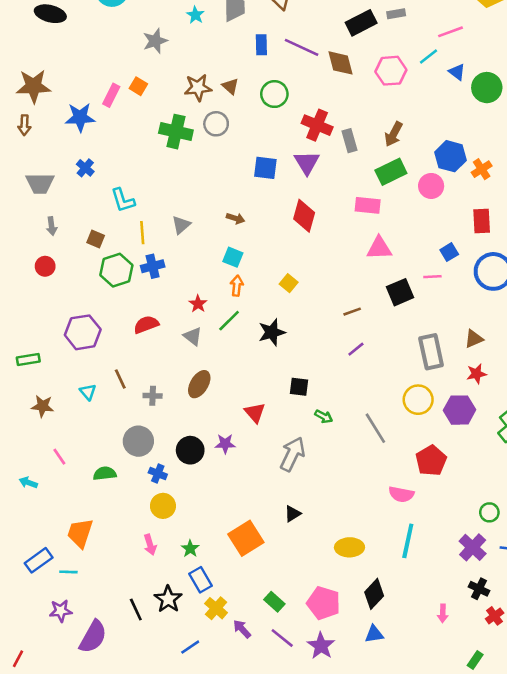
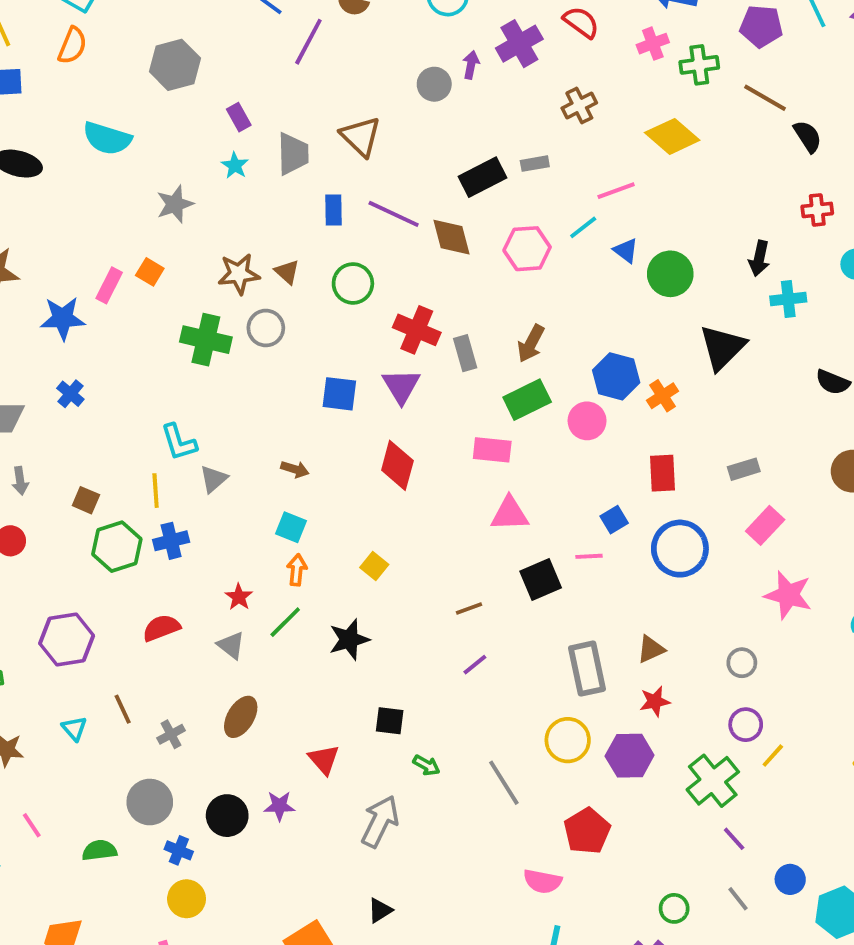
cyan L-shape: (123, 200) -> (179, 442), moved
gray cross: (153, 396) -> (171, 734), turned -30

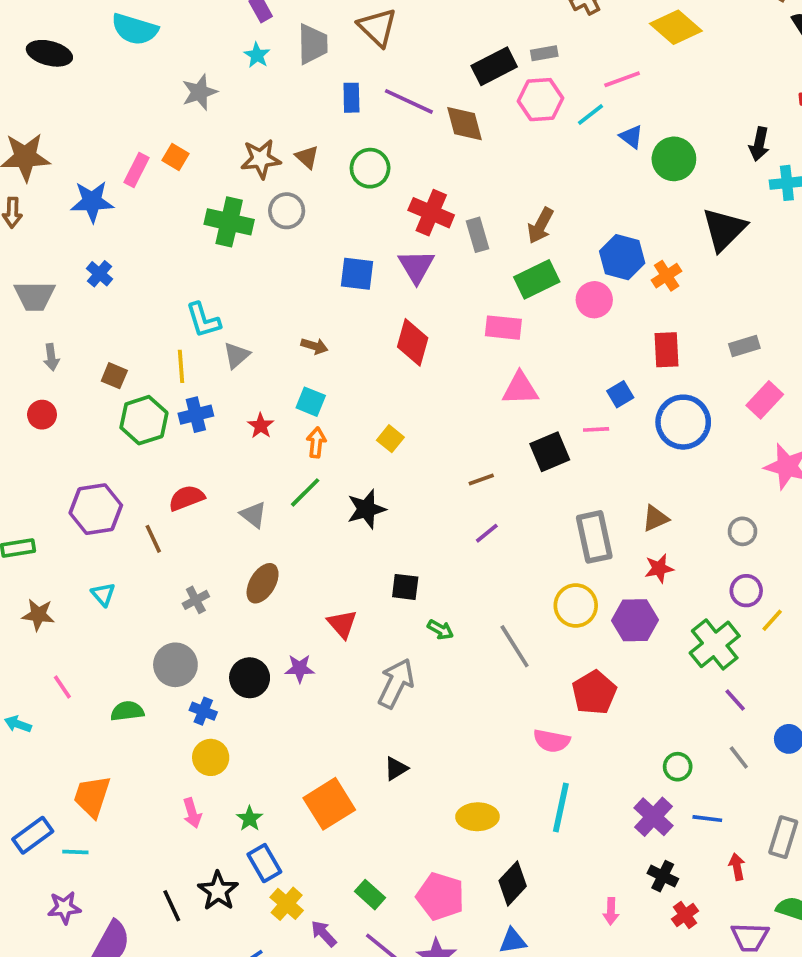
pink hexagon: (527, 249) -> (541, 100), moved
red star: (239, 597) -> (261, 426), moved
brown line: (123, 709) -> (153, 539), moved

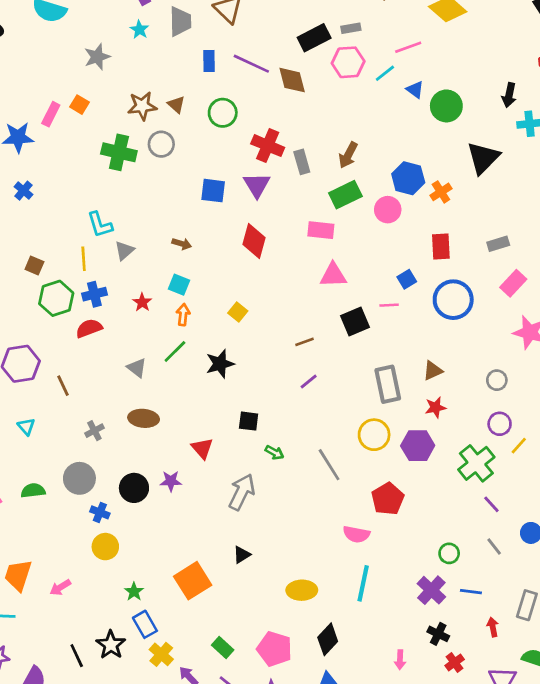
red semicircle: (187, 498) -> (89, 328), moved
brown ellipse: (263, 583) -> (144, 418), turned 64
green semicircle: (127, 711) -> (33, 491), moved
pink arrow: (192, 813) -> (60, 587), moved, turned 75

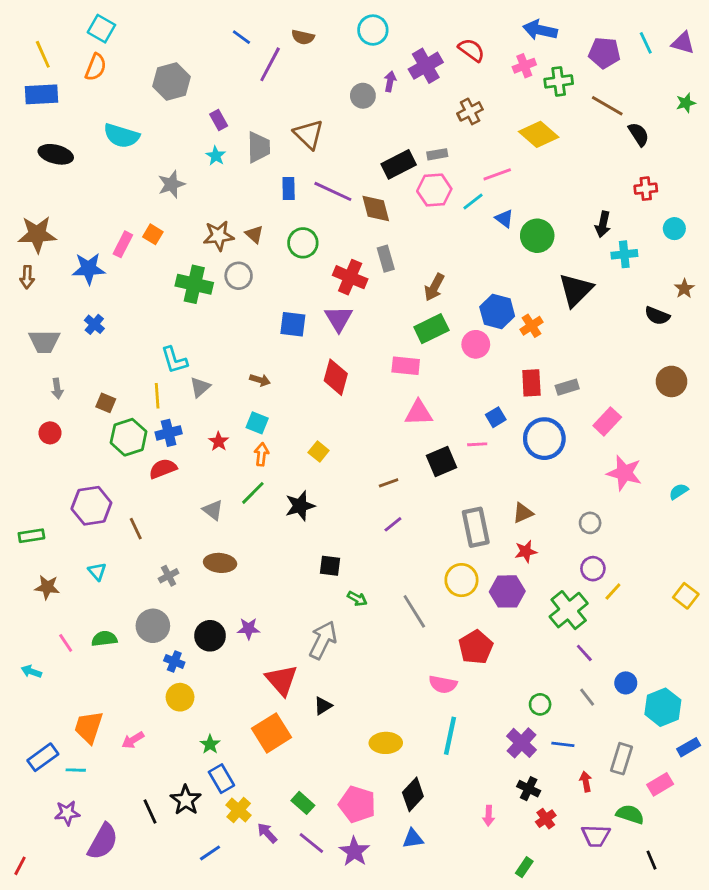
gray rectangle: (302, 162) -> (386, 259), moved
gray rectangle: (498, 244) -> (567, 387), moved
red triangle: (202, 448) -> (281, 680), moved, size x1.4

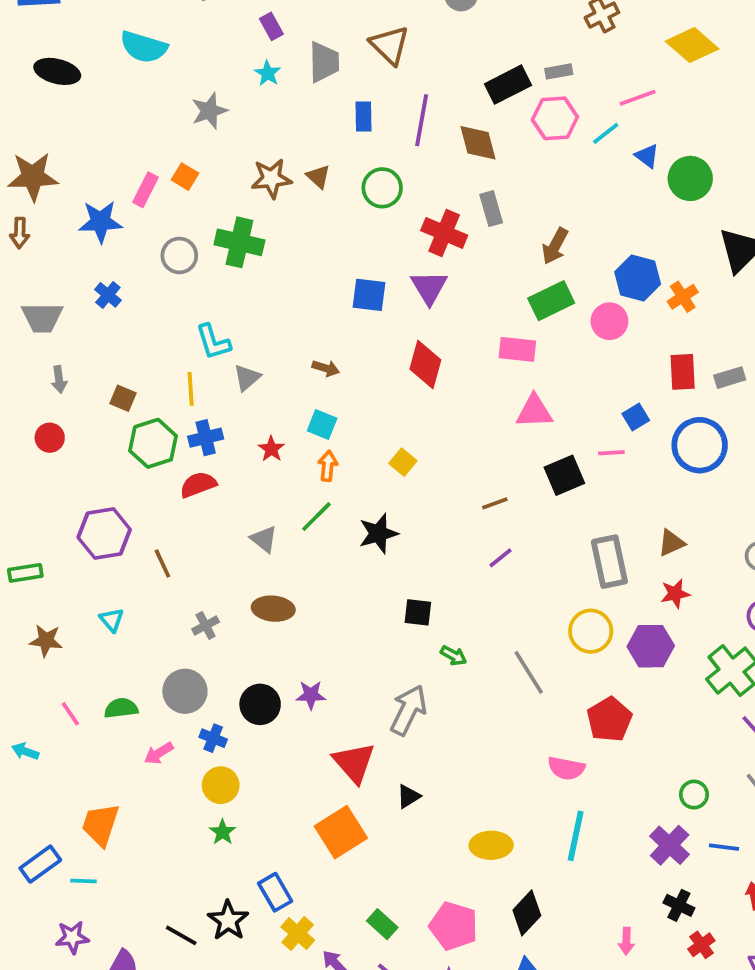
purple line: (333, 191) -> (422, 120), turned 75
gray circle: (239, 276) -> (179, 255), moved
pink arrow: (133, 740) -> (159, 753), moved
green star: (210, 744) -> (223, 832), moved
black line: (150, 812) -> (181, 935), turned -35

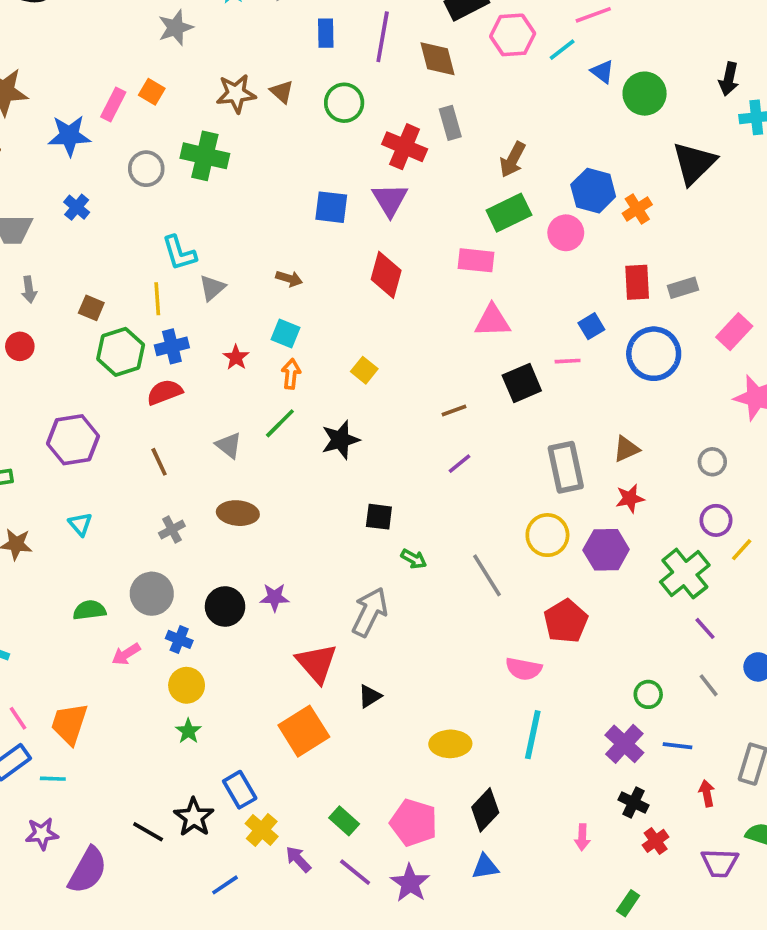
brown line: (162, 564) -> (159, 462), moved
pink line: (70, 714) -> (18, 718), moved

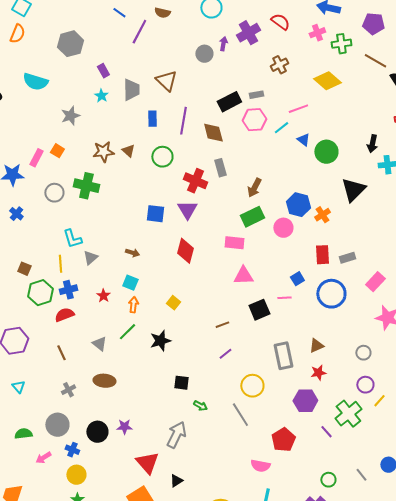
yellow circle: (547, 535) -> (252, 386), moved
purple line: (705, 628) -> (326, 432), moved

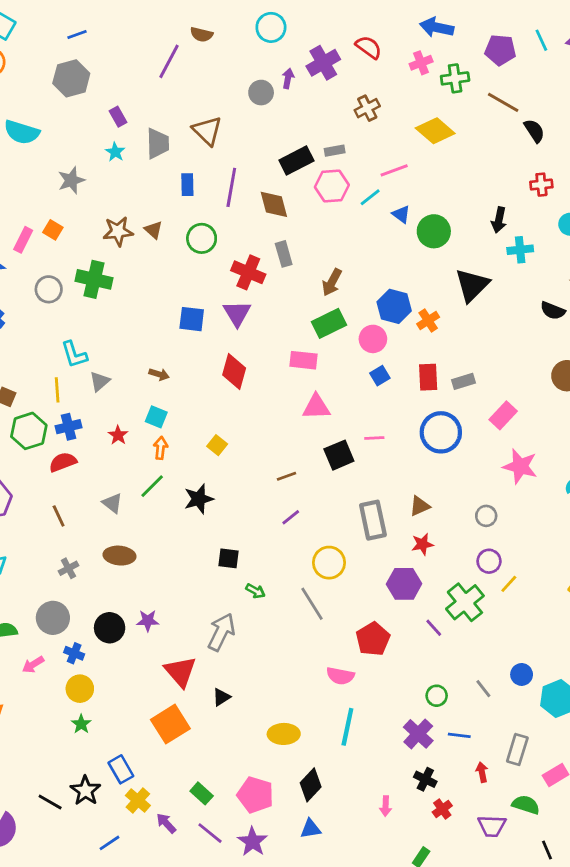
blue line: (119, 13) -> (77, 34), moved, turned -56
blue square: (297, 279) -> (380, 376), moved

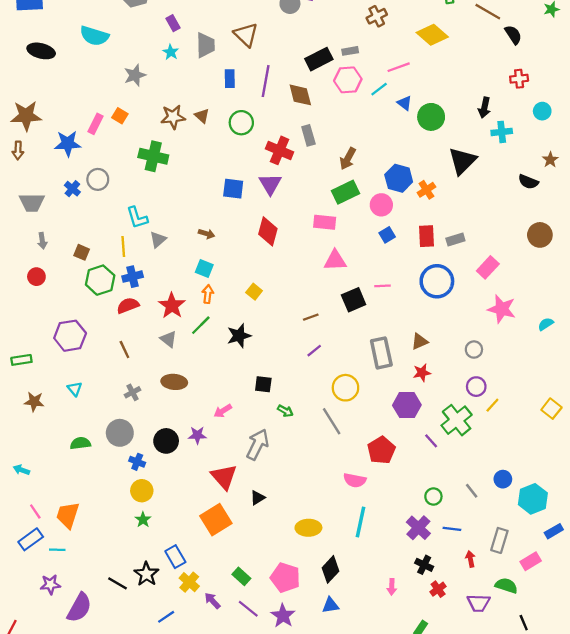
gray circle: (49, 289) -> (98, 179), moved
red star: (118, 435) -> (172, 306), moved, size x1.6
pink arrow: (33, 665) -> (223, 411), moved

